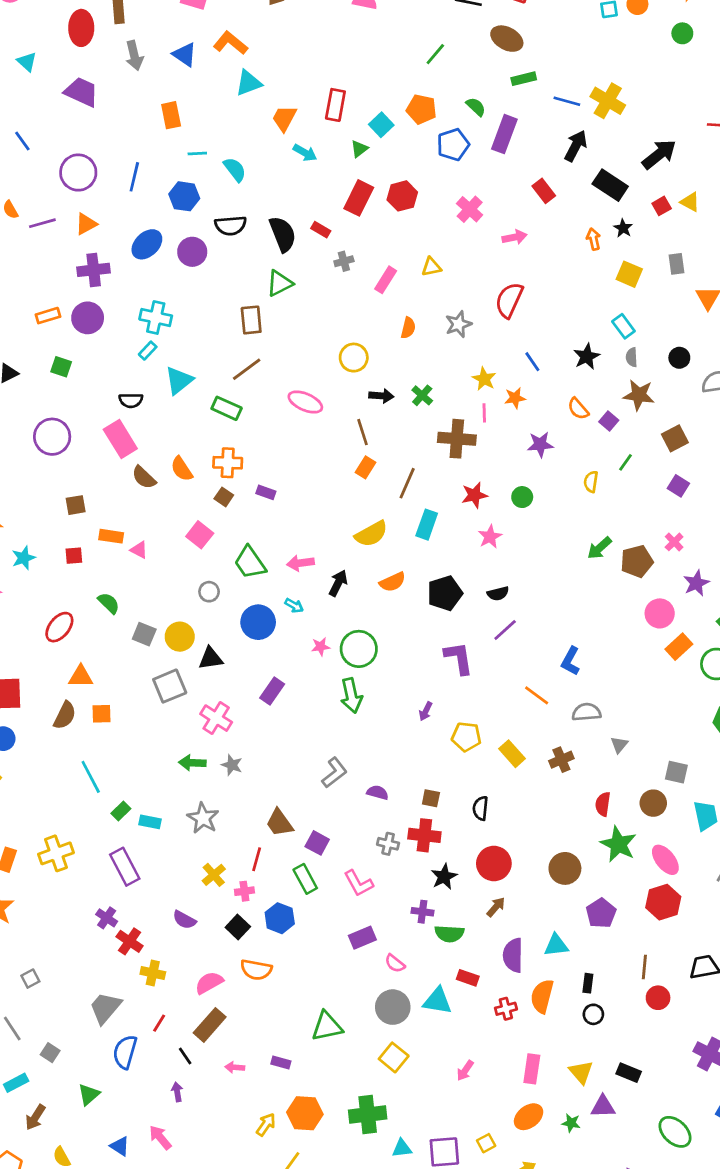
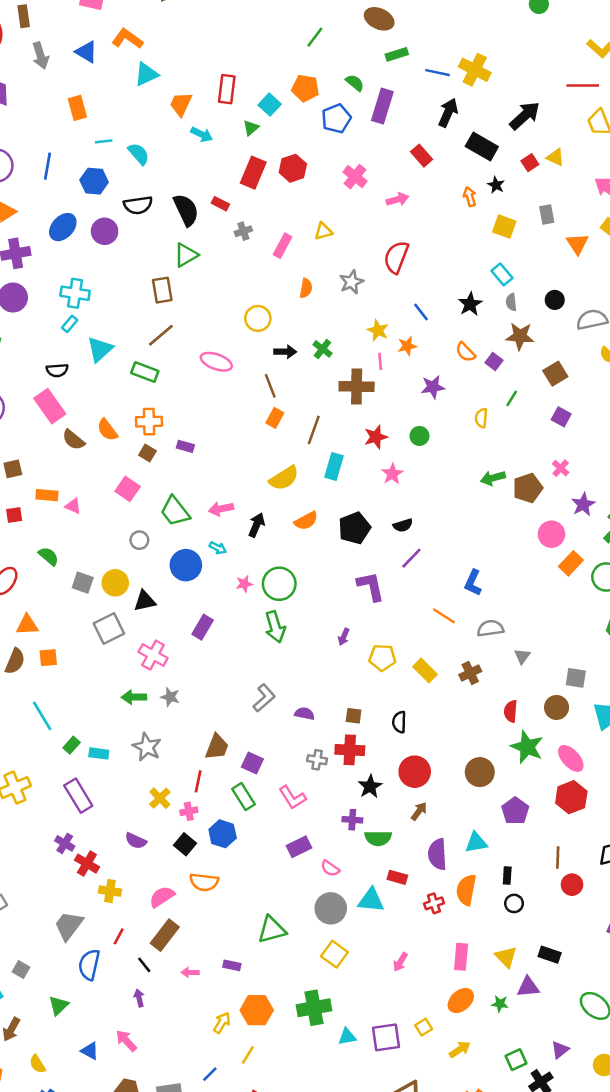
green arrow: (599, 548) -> (493, 478), turned 30
brown trapezoid: (279, 823) -> (217, 747), turned -120

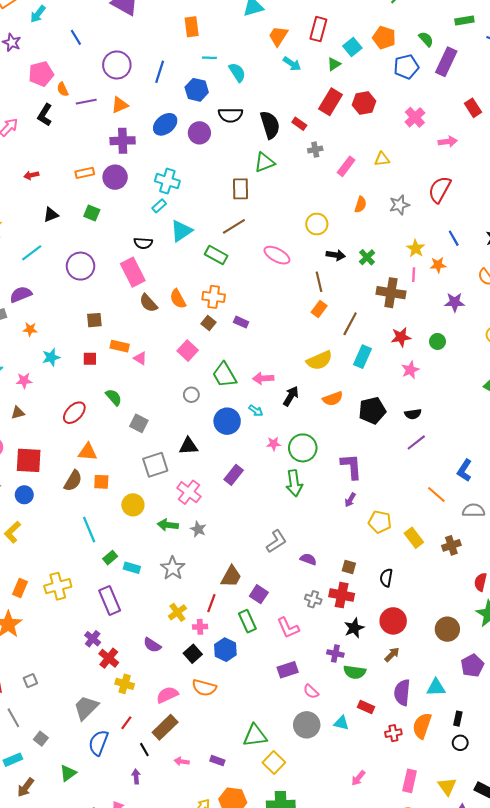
yellow circle: (115, 583) -> (133, 505), moved
purple L-shape: (371, 586) -> (351, 466), moved
cyan triangle: (371, 900) -> (341, 723), size x0.7
yellow square: (334, 954) -> (274, 763), moved

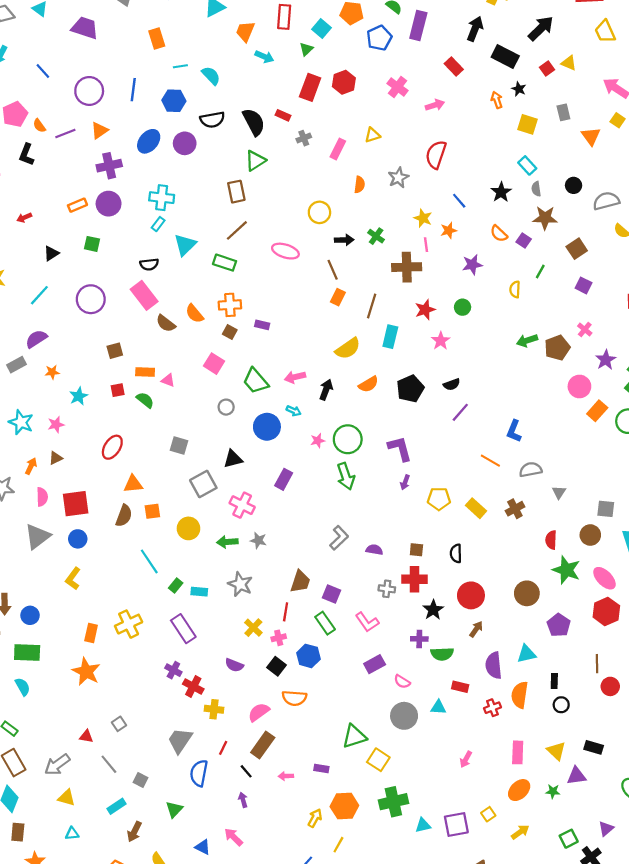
green semicircle: (114, 397) -> (145, 400), moved

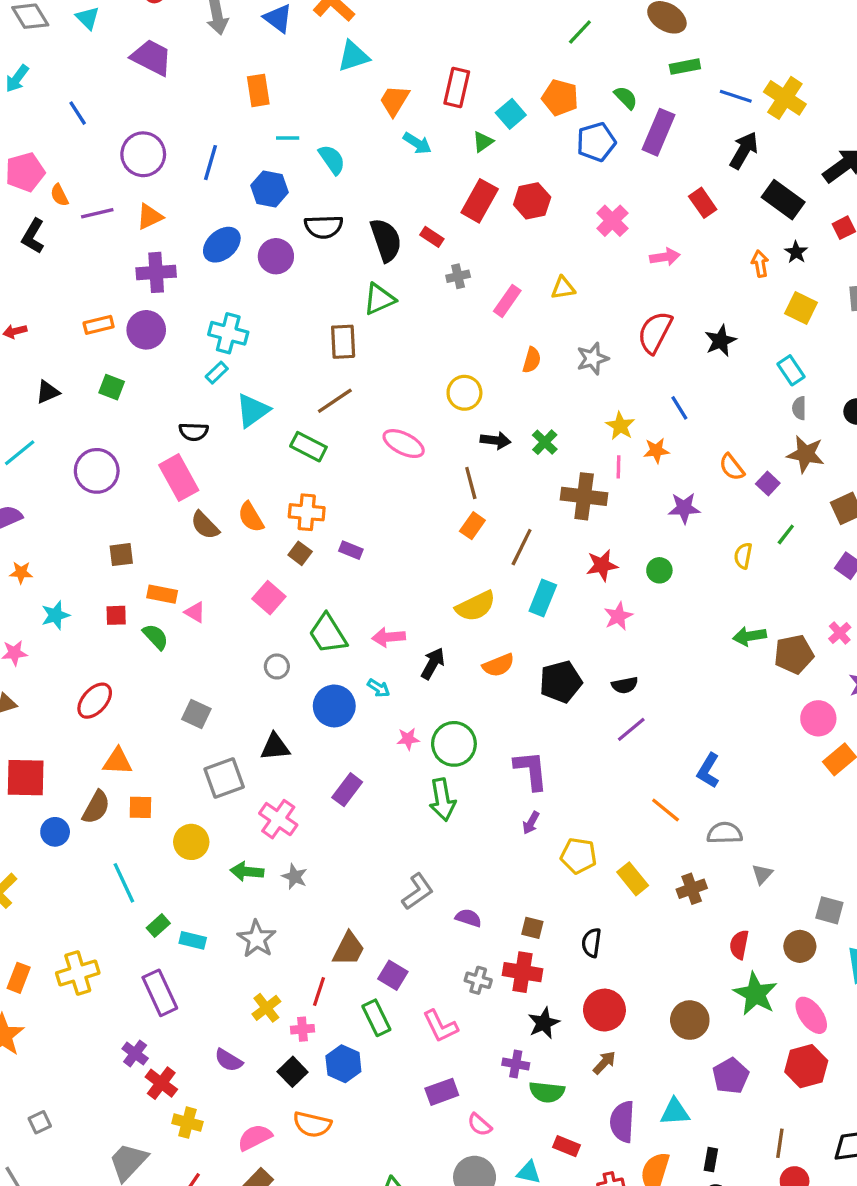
black star: (501, 192) -> (721, 341), moved
blue circle: (78, 539) -> (55, 832), moved

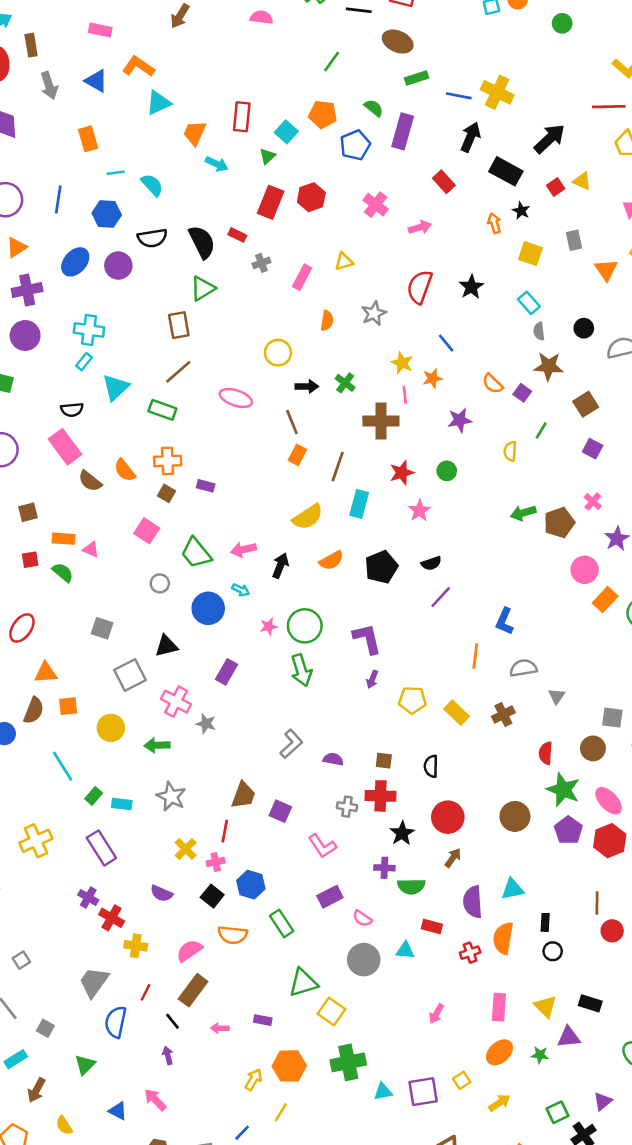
orange line: (666, 810) -> (475, 656), turned 65
gray star: (295, 877) -> (206, 724), moved
green rectangle: (376, 1018) -> (282, 923), moved
purple pentagon: (731, 1076) -> (568, 830), moved

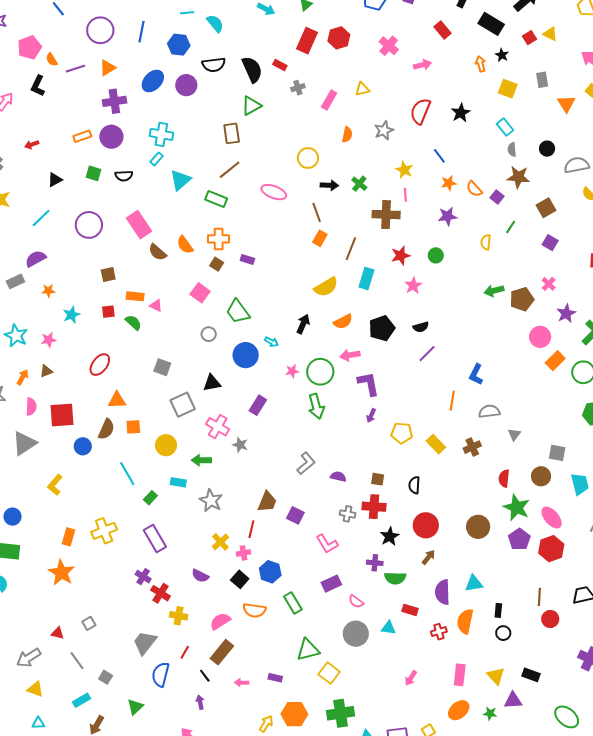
orange star: (432, 378) -> (449, 183), moved
black semicircle: (72, 410) -> (124, 176), moved
pink arrow: (243, 550) -> (350, 355), moved
cyan rectangle: (122, 804) -> (178, 482), moved

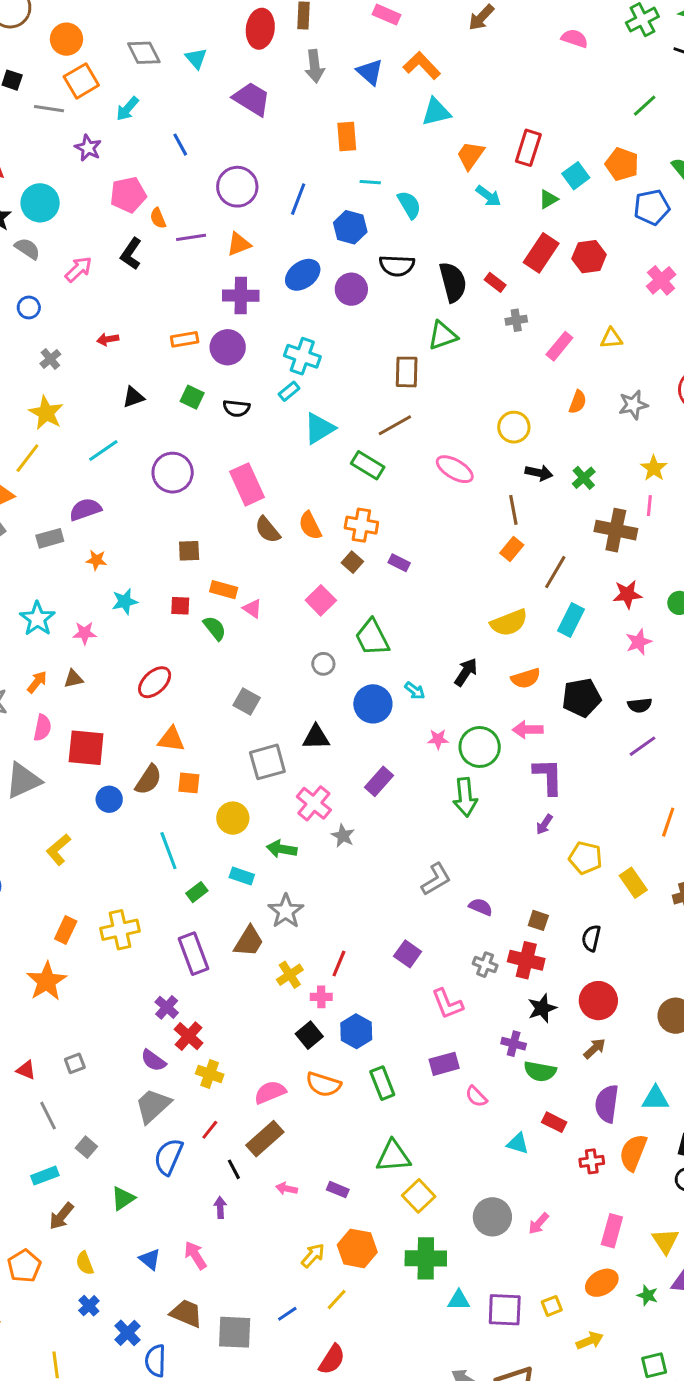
brown trapezoid: (267, 502) -> (249, 941), moved
purple semicircle: (200, 576) -> (153, 1061), moved
gray circle: (356, 634) -> (492, 1217), moved

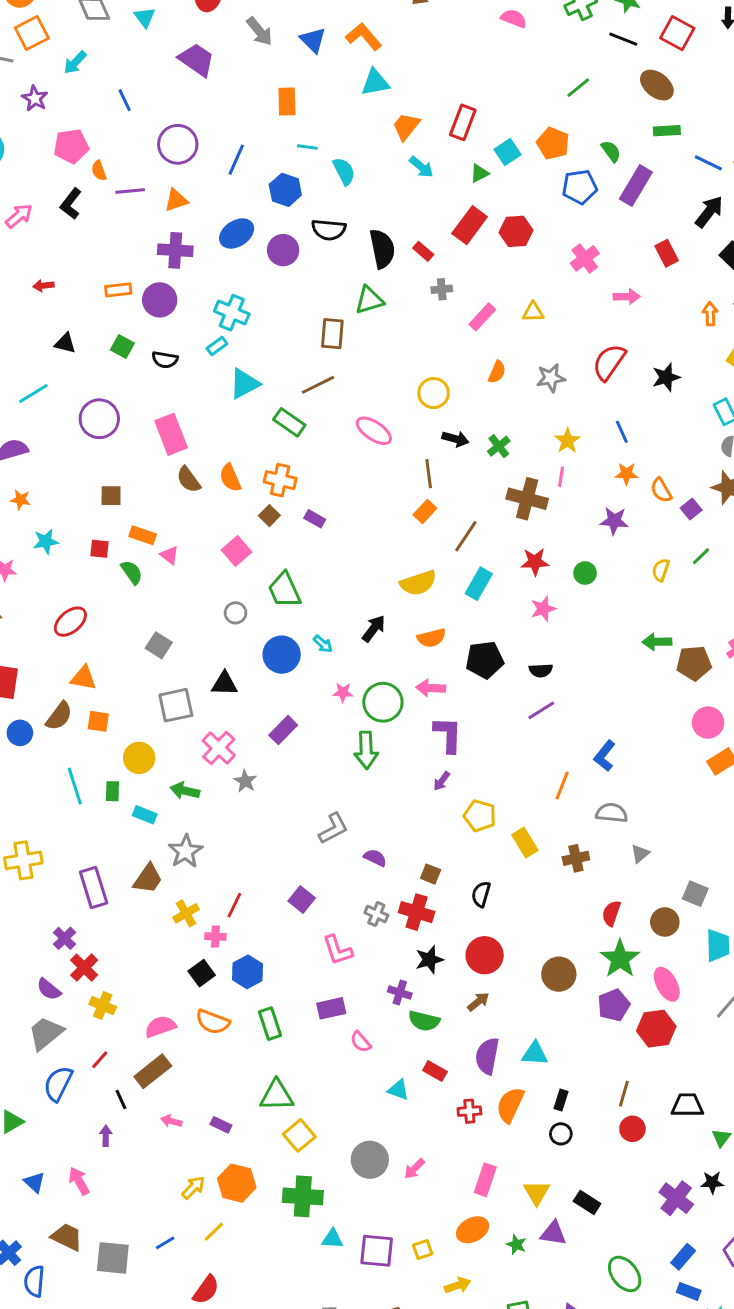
gray arrow: (315, 66) -> (259, 31), turned -36
black triangle: (133, 397) -> (65, 343), turned 30
green rectangle: (197, 892) -> (112, 791), moved, turned -54

